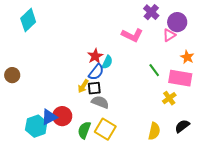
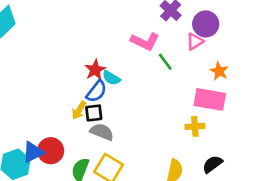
cyan semicircle: (107, 62) -> (111, 78), turned 96
green line: (154, 70) -> (165, 62), moved
yellow cross: (169, 98) -> (195, 126), turned 32

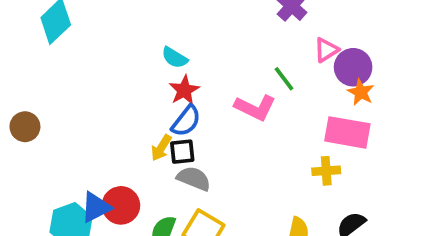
purple circle: (206, 24) -> (353, 67), moved
pink L-shape: (145, 41) -> (255, 108), moved
cyan semicircle: (111, 78) -> (175, 58), moved

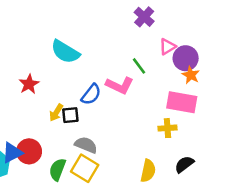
cyan semicircle: (175, 58) -> (65, 52), size x1.6
red star: (184, 90) -> (29, 84), moved
blue semicircle: (186, 121) -> (91, 94), moved
gray semicircle: (194, 179) -> (86, 145), moved

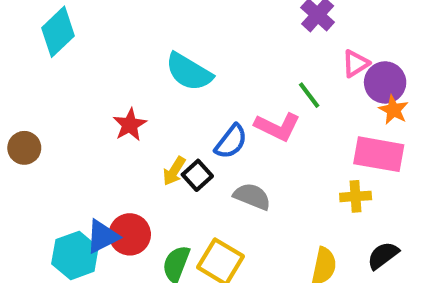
black square: (70, 115) -> (197, 175), turned -36
gray semicircle: (86, 145) -> (252, 196), moved

